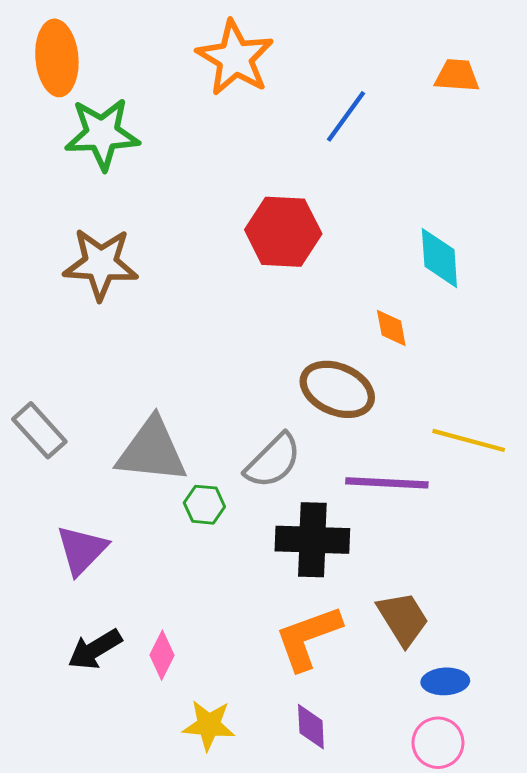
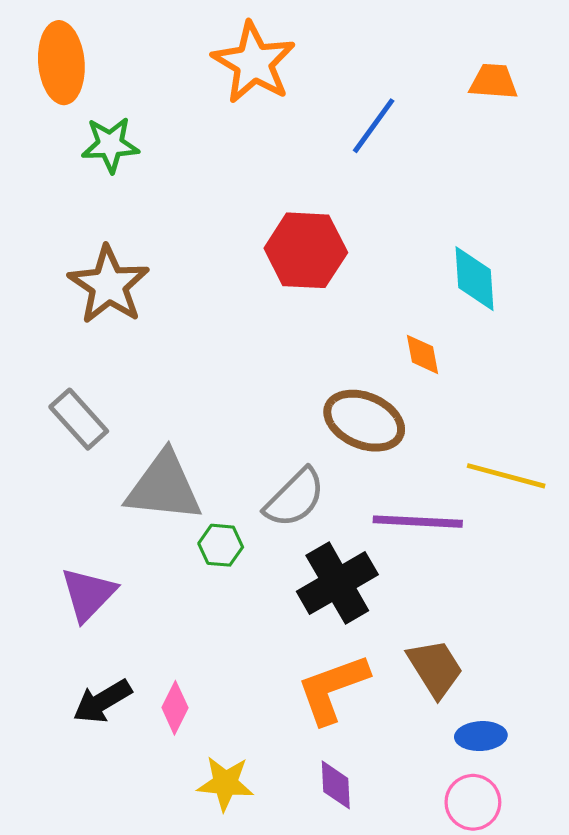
green star: (102, 134) -> (110, 145), size x0.7
brown star: (101, 264) -> (109, 285), turned 30
gray rectangle: (39, 430) -> (79, 419), moved
black cross: (312, 540) -> (337, 583), turned -32

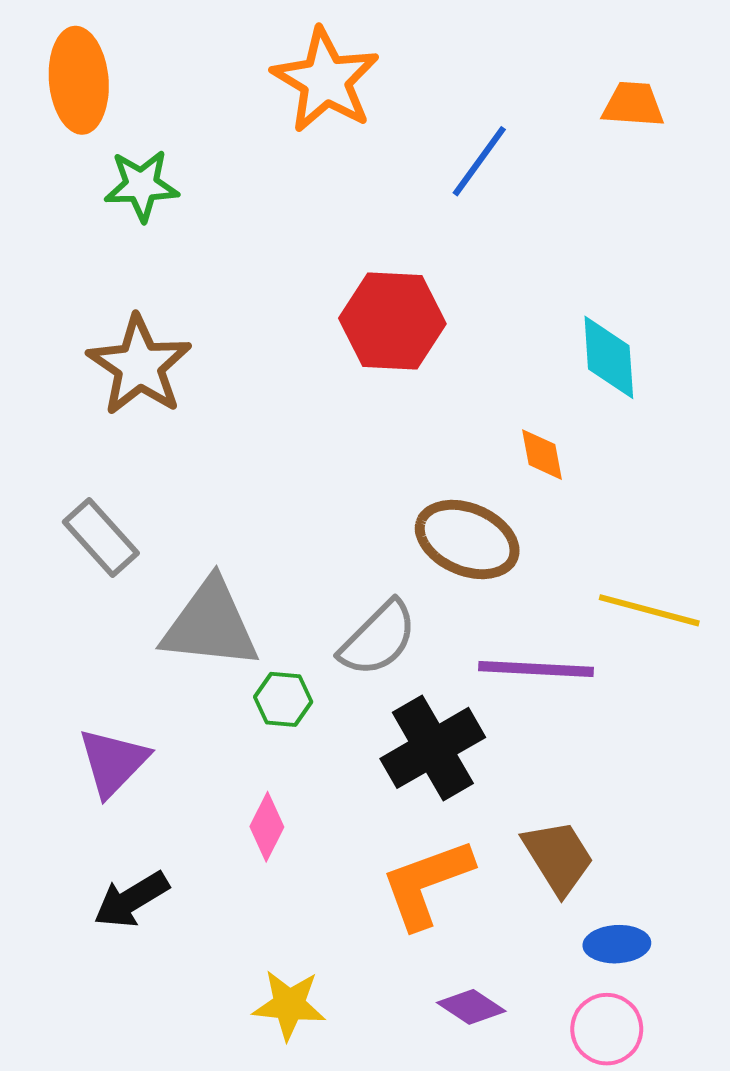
pink diamond: (175, 708) -> (267, 827), moved
purple diamond: (336, 785) -> (471, 1007), moved, turned -54

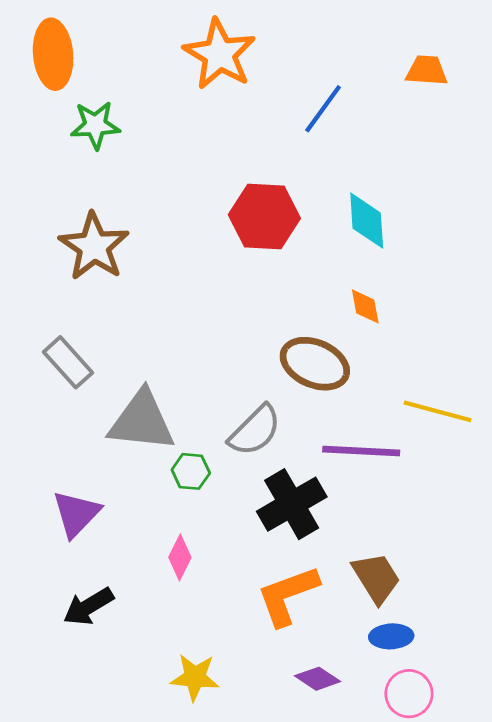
cyan diamond: (609, 357) -> (367, 221), moved
blue ellipse: (617, 944) -> (391, 636), moved

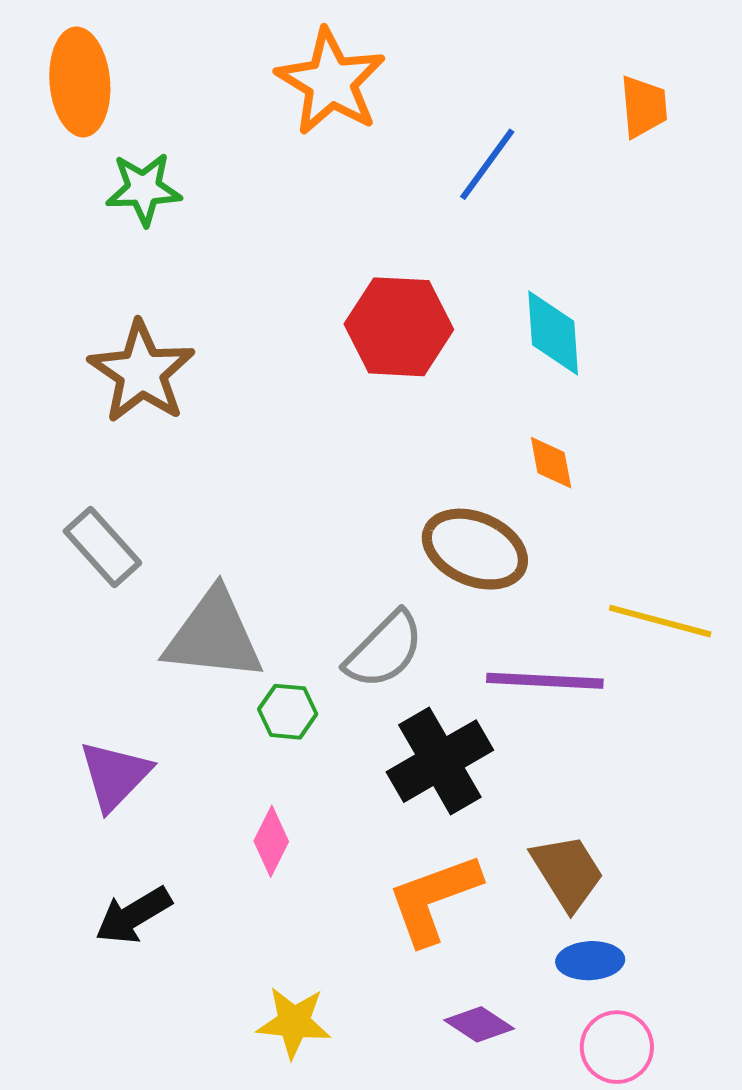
orange trapezoid: (427, 71) -> (644, 107), turned 81

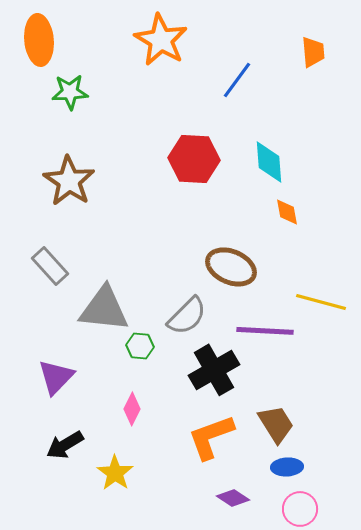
orange diamond: (551, 463) -> (287, 212), moved
yellow star: (294, 1022) -> (115, 473), moved, turned 30

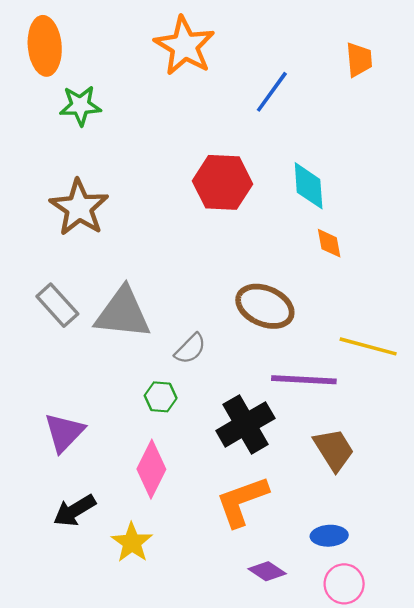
gray triangle: (104, 309) -> (123, 313), moved
gray semicircle: (187, 316) -> (190, 349), moved, size x0.7
pink diamond: (132, 409) -> (151, 469), size x1.5
brown trapezoid: (276, 424) -> (334, 450), moved

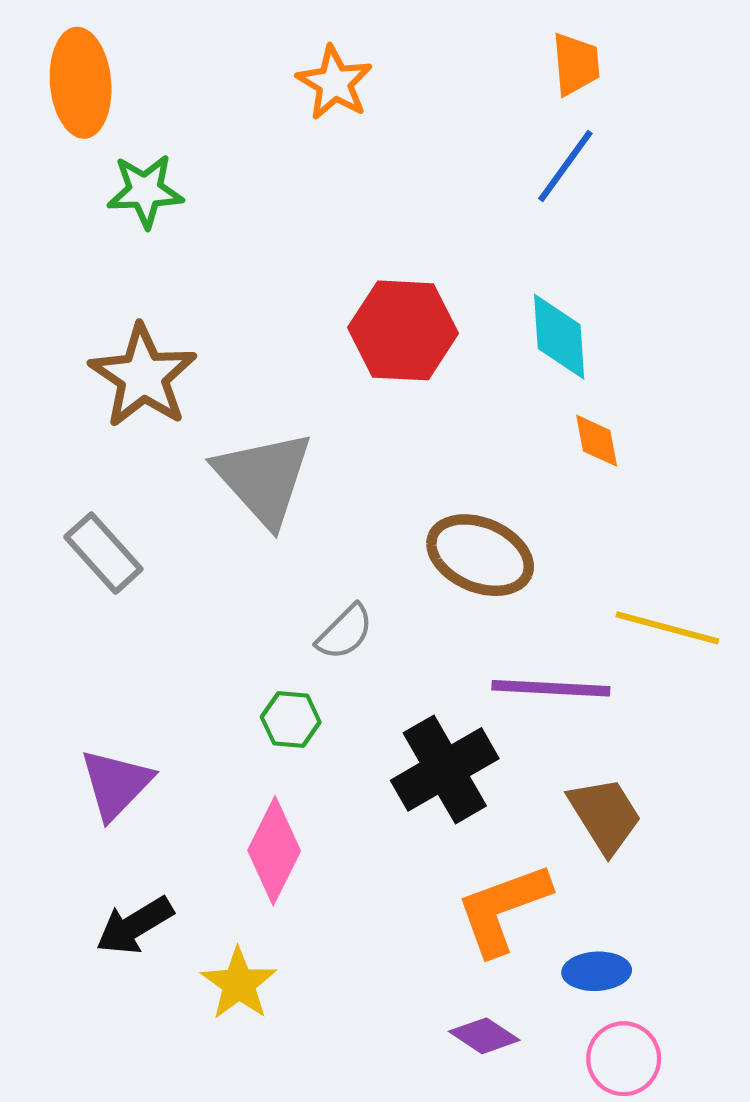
orange star: (185, 46) -> (334, 83), size x0.7
orange trapezoid: (359, 60) -> (576, 64), moved
blue line: (272, 92) -> (565, 166), moved
gray triangle: (123, 313) -> (264, 478), moved, turned 42
orange L-shape: (242, 501) -> (503, 909), moved

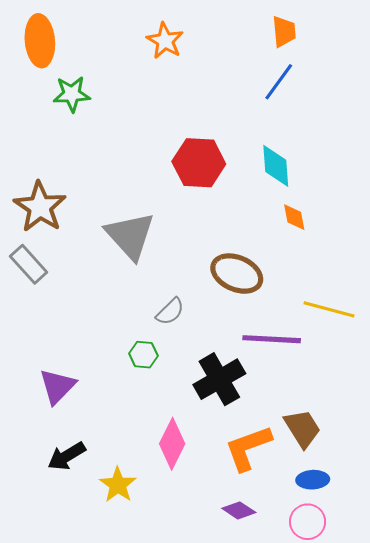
brown star: (143, 376) -> (40, 207), moved
gray rectangle: (103, 553) -> (29, 264), moved
brown trapezoid: (605, 815) -> (302, 428), moved
pink diamond: (274, 851) -> (172, 444), moved
blue ellipse: (597, 971) -> (313, 480), moved

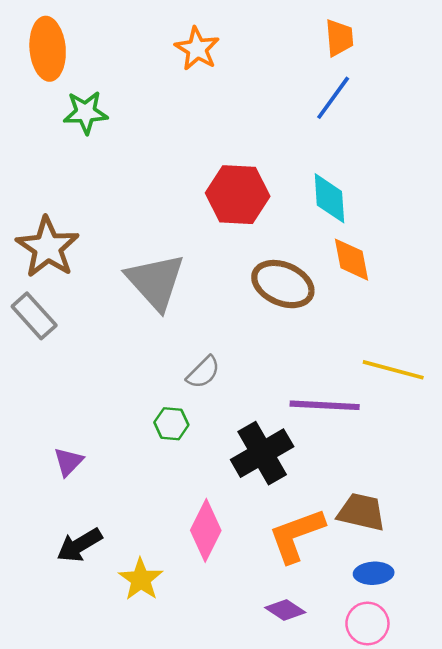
orange diamond: (294, 217) -> (352, 260), size x1.4
brown ellipse: (237, 274) -> (283, 284), moved
purple triangle: (57, 386) -> (68, 462), size x0.7
brown trapezoid: (302, 428) -> (361, 512), turned -45

